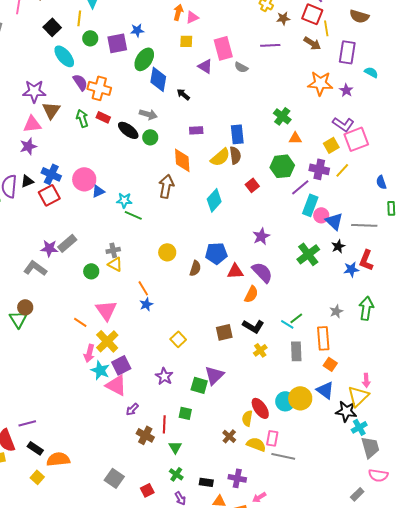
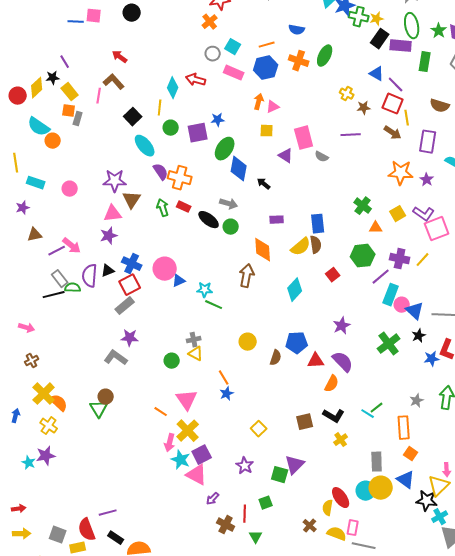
yellow square: (331, 145) -> (398, 214), moved
gray rectangle: (67, 243) -> (125, 306), moved
gray rectangle: (296, 351) -> (377, 462), moved
green square: (185, 413) -> (266, 503), turned -32

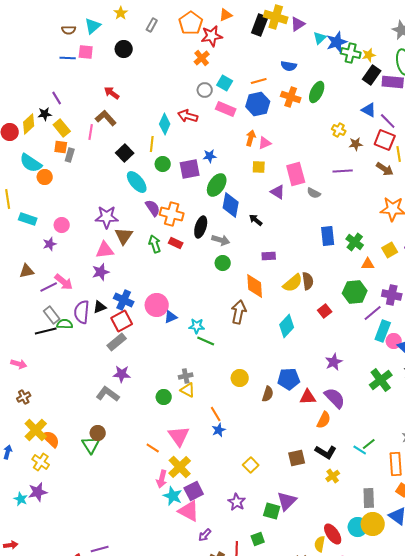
purple star: (23, 208) -> (50, 244), moved
black ellipse: (209, 220) -> (201, 227), moved, turned 70
blue rectangle: (318, 224) -> (328, 236), moved

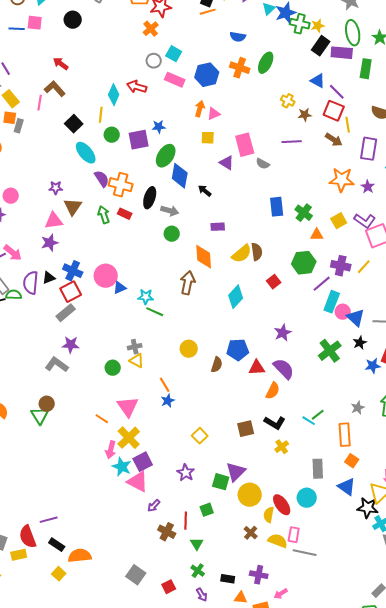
orange line: (259, 81) -> (208, 12), moved
purple star: (107, 217) -> (56, 188), size x0.6
yellow circle: (373, 524) -> (250, 495), moved

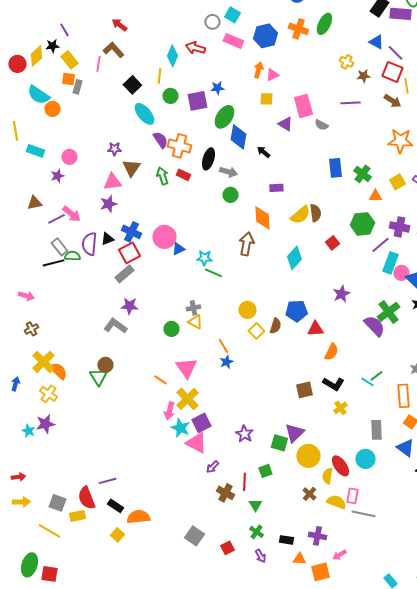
purple semicircle: (284, 369) -> (374, 326), moved
yellow square: (200, 436) -> (256, 331), moved

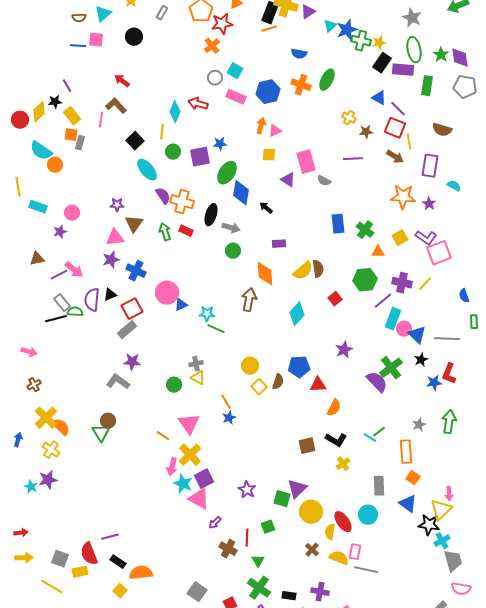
blue cross: (131, 232) -> (136, 271), moved
green cross: (256, 532) -> (259, 588), size x1.6

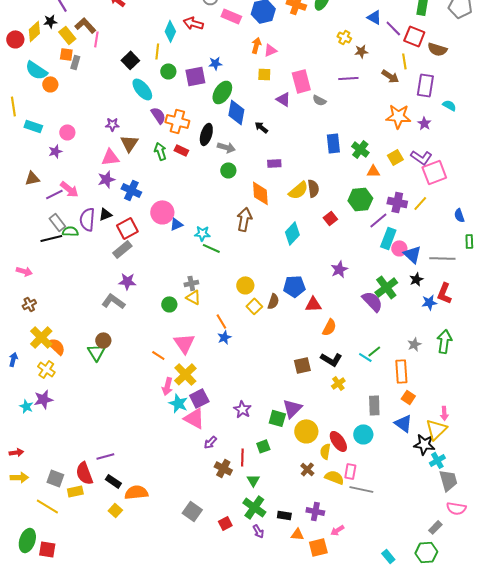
brown L-shape: (116, 106) -> (85, 25), moved
red square: (395, 128) -> (414, 36), moved

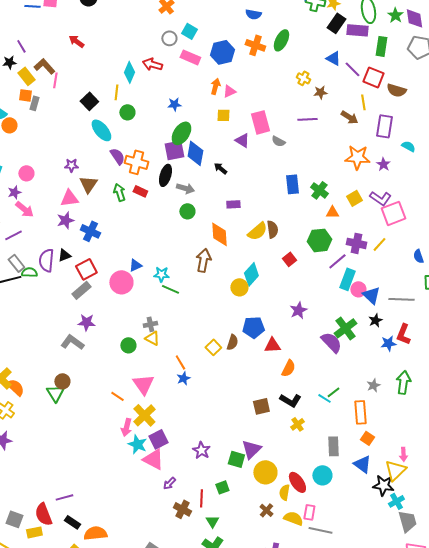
purple square: (195, 76) -> (174, 150), moved
pink arrow: (69, 189) -> (24, 209), moved
pink circle: (162, 212) -> (121, 282), moved
yellow circle: (245, 285) -> (239, 287), moved

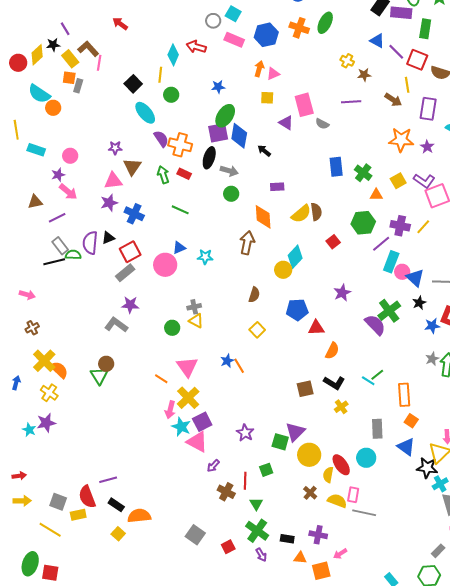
green line: (170, 289) -> (180, 210), moved
brown semicircle: (232, 342) -> (254, 295), moved
orange line: (180, 362) -> (239, 366), moved
gray star: (373, 385) -> (432, 359), moved

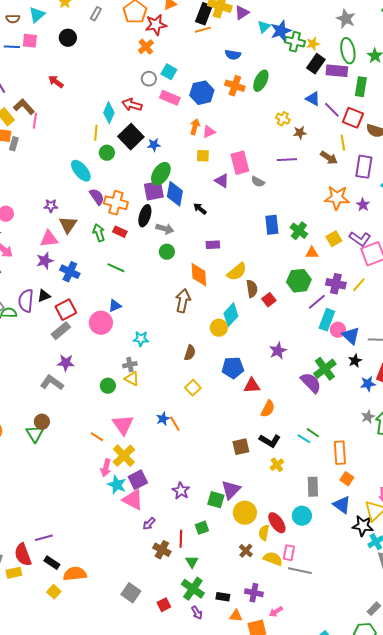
black square: (133, 84) -> (131, 137), moved, size x1.4
brown semicircle: (316, 212) -> (252, 289), moved
cyan star: (205, 257) -> (141, 339), moved
green line: (377, 375) -> (313, 433), turned 72

